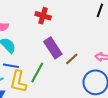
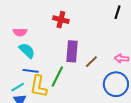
purple rectangle: (53, 48) -> (72, 51), turned 40

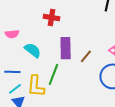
cyan semicircle: (27, 51) -> (33, 50), moved
blue line: (31, 71) -> (12, 72), moved

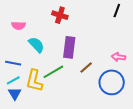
brown line: (86, 56) -> (86, 67), moved
green line: (53, 75) -> (53, 72), turned 30

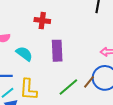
brown line: (86, 67) -> (89, 82), moved
green line: (53, 72) -> (68, 87), moved

